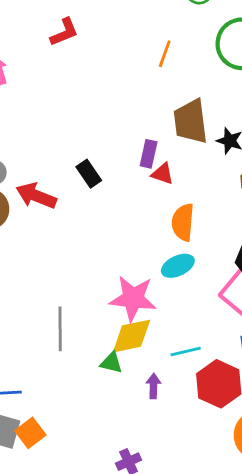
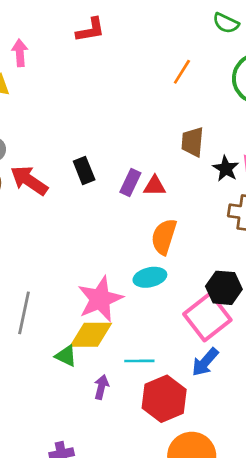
brown trapezoid: (191, 121) -> (192, 142), size x0.7
purple rectangle: (149, 154) -> (130, 183), moved
red triangle: (163, 174) -> (155, 186), turned -30
pink star: (133, 298) -> (100, 299), turned 30

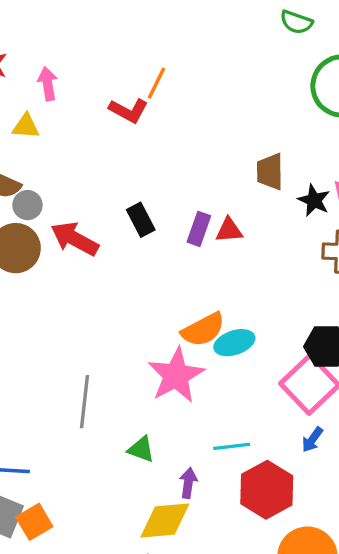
red L-shape: (90, 30) -> (129, 110), moved, turned 44
orange line: (182, 72) -> (156, 83), moved
orange semicircle: (164, 237) -> (203, 330), moved, turned -129
yellow diamond: (91, 335) -> (165, 521), moved
blue arrow: (205, 362) -> (312, 440), size x0.7

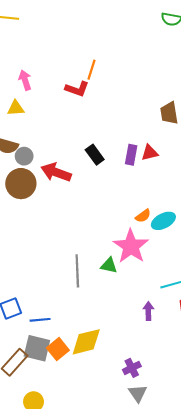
orange semicircle: (203, 330) -> (143, 216), size x0.6
green triangle: (141, 449) -> (109, 265), moved
yellow diamond: (165, 521) -> (86, 342), moved

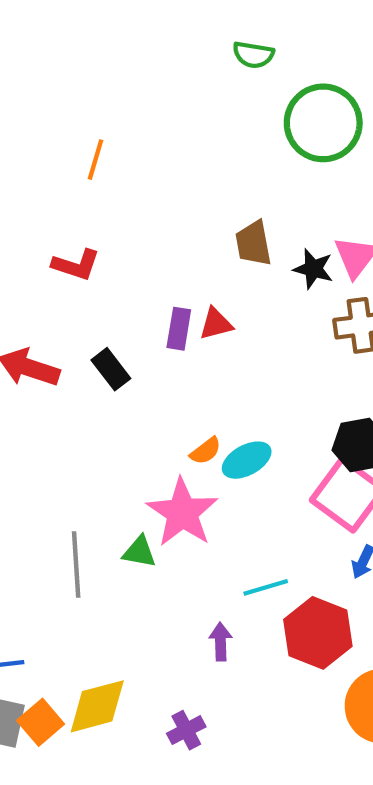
red L-shape: (77, 89) -> (76, 265), moved
black rectangle: (95, 155) -> (111, 369), moved
purple cross: (132, 368) -> (186, 730), moved

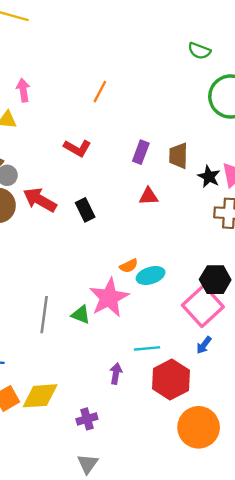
purple rectangle: (179, 329) -> (141, 152), moved

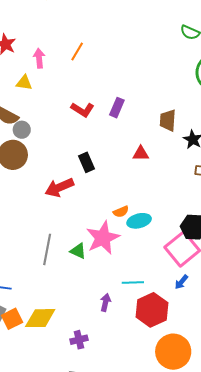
orange line: (100, 92) -> (77, 52), moved
purple rectangle: (141, 152) -> (117, 108), moved
red arrow: (40, 200) -> (59, 187), moved, turned -56

